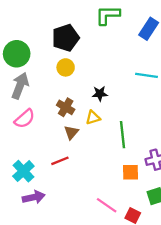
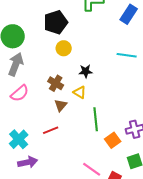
yellow circle: (66, 67) -> (64, 48), moved
yellow triangle: (93, 118) -> (80, 92), turned 48
green line: (123, 135) -> (96, 119), moved
orange square: (131, 172) -> (113, 140), turned -35

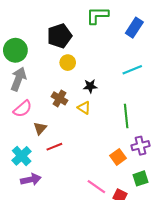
cyan line: (127, 55) -> (132, 70), turned -30
brown triangle: (61, 105) -> (40, 128), moved
green line: (96, 119) -> (126, 116), moved

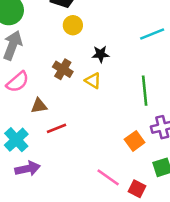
brown triangle: (40, 128) -> (39, 106), turned 40

